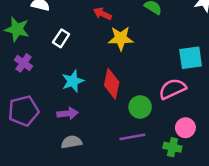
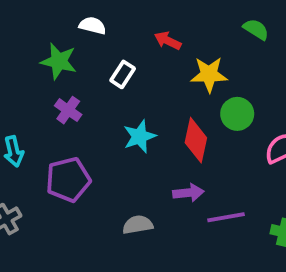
red arrow: (103, 14) -> (168, 41), moved
green circle: (140, 107) -> (237, 114), moved
purple arrow: (68, 113) -> (188, 193), moved

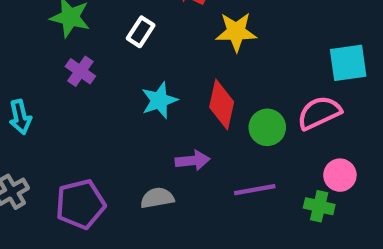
green circle: (237, 114) -> (267, 127), moved
purple pentagon: (68, 180) -> (80, 204), moved
purple arrow: (188, 193) -> (193, 161), moved

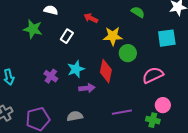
cyan square: (348, 63) -> (167, 38), moved
purple cross: (80, 71) -> (51, 76), moved
green circle: (267, 127) -> (128, 53), moved
purple arrow: (193, 161) -> (87, 88), moved

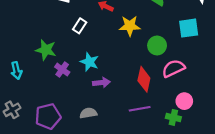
green star: (33, 29) -> (46, 50), moved
green circle: (128, 53) -> (157, 45), moved
cyan star: (76, 69) -> (89, 62), turned -30
red diamond: (106, 71) -> (144, 79), moved

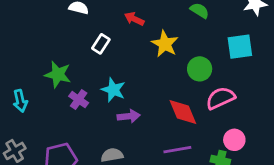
yellow star: (130, 26) -> (165, 44), turned 30
red diamond: (144, 79) -> (183, 112), turned -35

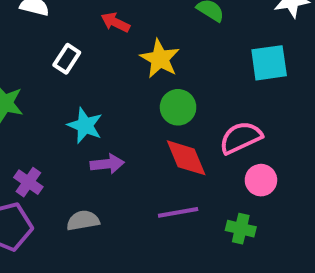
green circle: (200, 69) -> (178, 107), moved
purple cross: (79, 100) -> (28, 182), moved
pink circle: (234, 140) -> (261, 180), moved

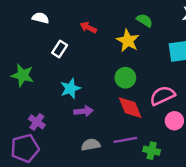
yellow star: (160, 59) -> (128, 41), moved
cyan star: (85, 125) -> (70, 88), turned 30
gray semicircle: (83, 221) -> (91, 145), moved
green cross: (241, 229) -> (152, 151), moved

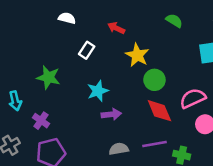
yellow star: (128, 41) -> (137, 55), moved
purple cross: (37, 122) -> (41, 121), moved

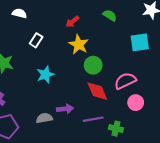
red arrow: (116, 28) -> (72, 22), moved, turned -64
purple arrow: (111, 114) -> (65, 109), moved
gray semicircle: (119, 149) -> (44, 118), moved

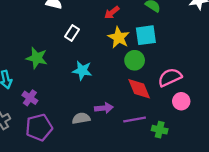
cyan square: (140, 42) -> (146, 35), moved
cyan star: (45, 75) -> (82, 71), turned 30

